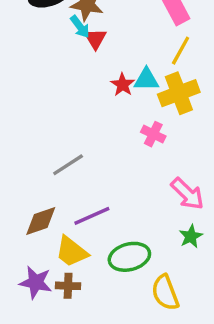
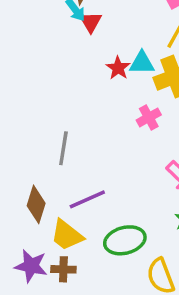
pink cross: (153, 134) -> (149, 117), turned 35
gray line: (68, 165) -> (63, 148), turned -48
brown diamond: (41, 221) -> (36, 204), turned -54

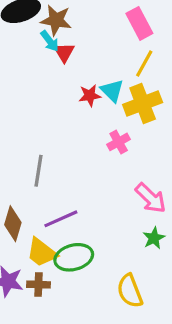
cyan triangle: (142, 63) -> (112, 91), turned 45
red star: (118, 68) -> (90, 95), turned 30
green ellipse: (125, 240) -> (74, 257), moved

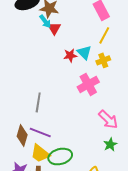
yellow cross: (143, 103) -> (103, 60), size x0.6
pink cross: (119, 142) -> (88, 84), size x1.5
purple line: (61, 219) -> (40, 132), moved, turned 45

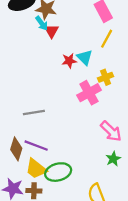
yellow cross: (103, 60) -> (106, 77), moved
gray line: (38, 102) -> (34, 113), turned 72

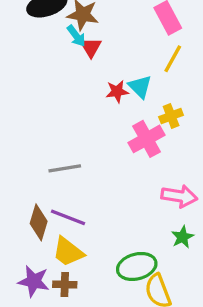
pink arrow: (111, 131) -> (179, 196), turned -35
green ellipse: (58, 172) -> (137, 266), moved

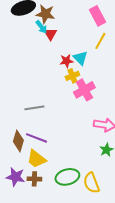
yellow cross: (171, 116) -> (72, 76), moved
green ellipse: (137, 266) -> (67, 177), moved

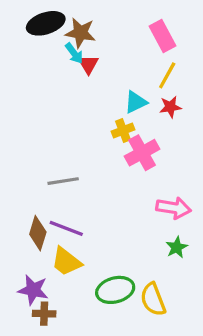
cyan triangle: (80, 58) -> (136, 102), turned 49
red star: (66, 61) -> (170, 107), moved
brown cross: (34, 179) -> (44, 314), moved

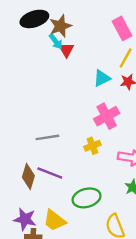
brown star: (80, 33) -> (60, 26), turned -30
yellow cross: (123, 131) -> (92, 146), moved
yellow trapezoid: (66, 262) -> (55, 220), moved
green ellipse: (115, 290) -> (87, 198), moved

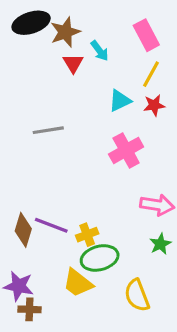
cyan arrow: (56, 41) -> (100, 51), moved
gray line: (47, 137) -> (48, 130), moved
yellow cross: (92, 146) -> (87, 235), moved
yellow trapezoid: (55, 220) -> (78, 283), moved

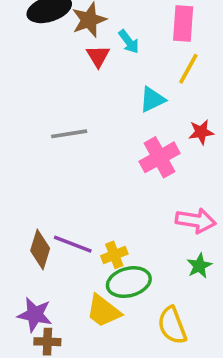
pink rectangle: (146, 35) -> (183, 24), turned 32
red star: (154, 105) -> (201, 132), moved

